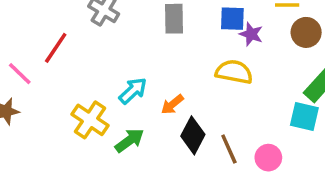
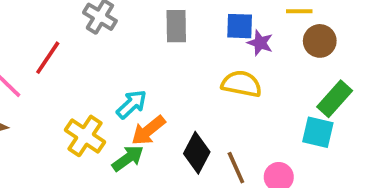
orange arrow: (172, 104) -> (148, 130), moved, size x1.4

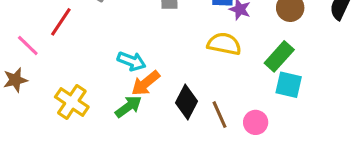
green rectangle: (335, 99) -> (279, 56), moved
cyan arrow: (132, 104) -> (132, 61), turned 64
yellow cross: (85, 136) -> (72, 102), moved

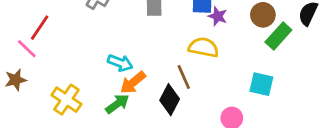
red line: (61, 22) -> (40, 28), moved
green rectangle: (279, 56) -> (278, 36), moved
brown line: (219, 115) -> (184, 77), moved

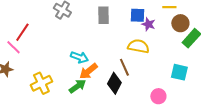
yellow cross: (66, 100) -> (41, 83), turned 30

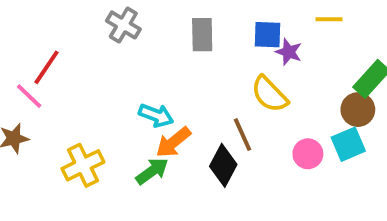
brown circle: (180, 23) -> (358, 110), moved
yellow semicircle: (138, 46) -> (269, 94), turned -145
cyan square: (179, 72) -> (348, 144), turned -36
pink circle: (158, 96) -> (308, 154), moved

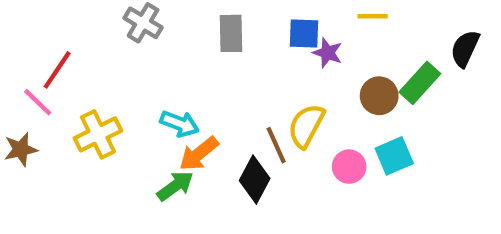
yellow semicircle: (269, 94) -> (306, 126), moved, turned 72
brown circle: (358, 110) -> (379, 96), moved
yellow cross: (83, 165) -> (98, 134), moved

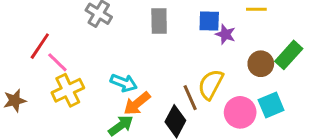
pink line: (38, 102) -> (57, 62), moved
pink circle: (349, 167) -> (240, 112), size x1.4

